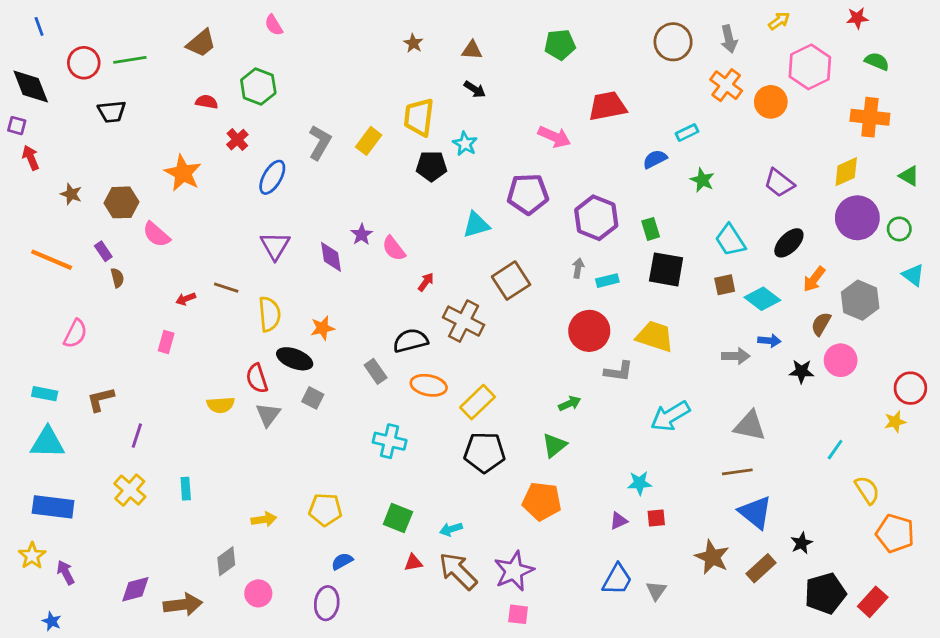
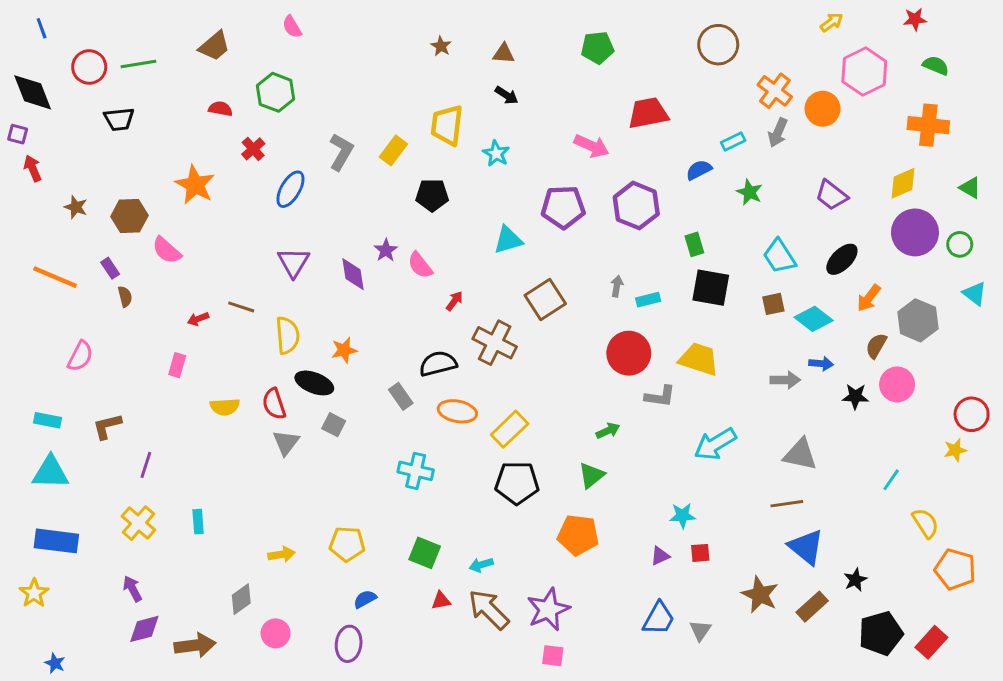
gray arrow: (729, 39) -> (778, 133), moved, turned 36
black pentagon: (431, 166) -> (432, 195), moved
purple hexagon: (596, 218) -> (636, 206), moved
yellow semicircle: (221, 405) -> (225, 407), moved
purple arrow: (66, 572) -> (132, 589), moved

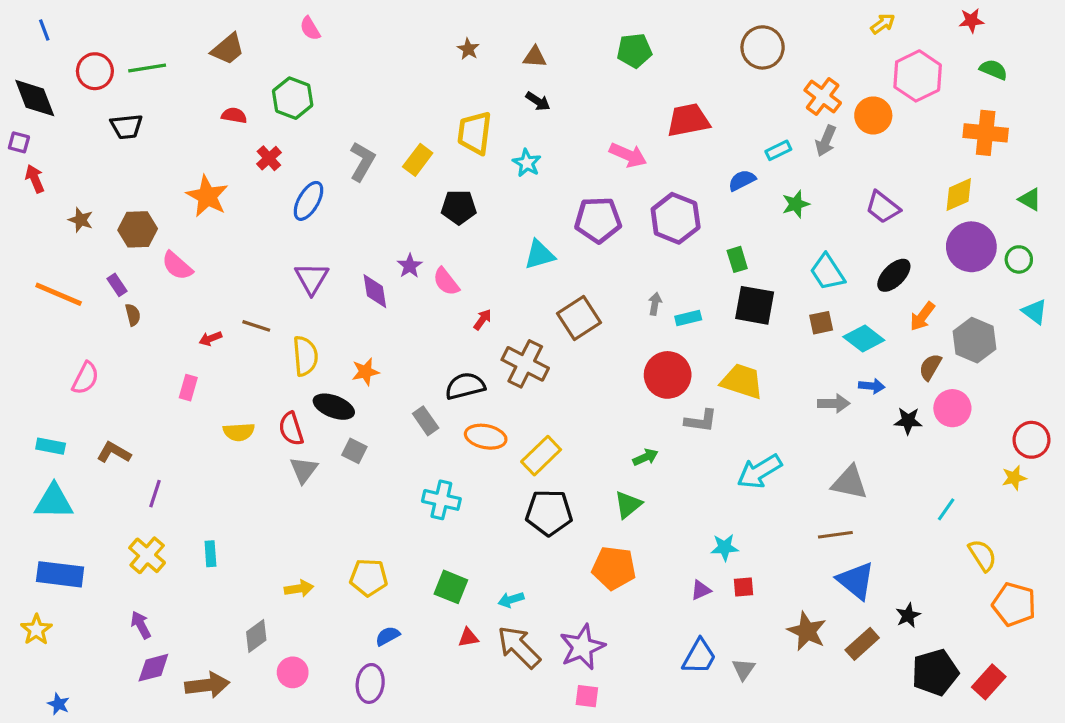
green star: (750, 192) -> (796, 204), turned 30
brown L-shape: (107, 426) -> (114, 452), turned 44

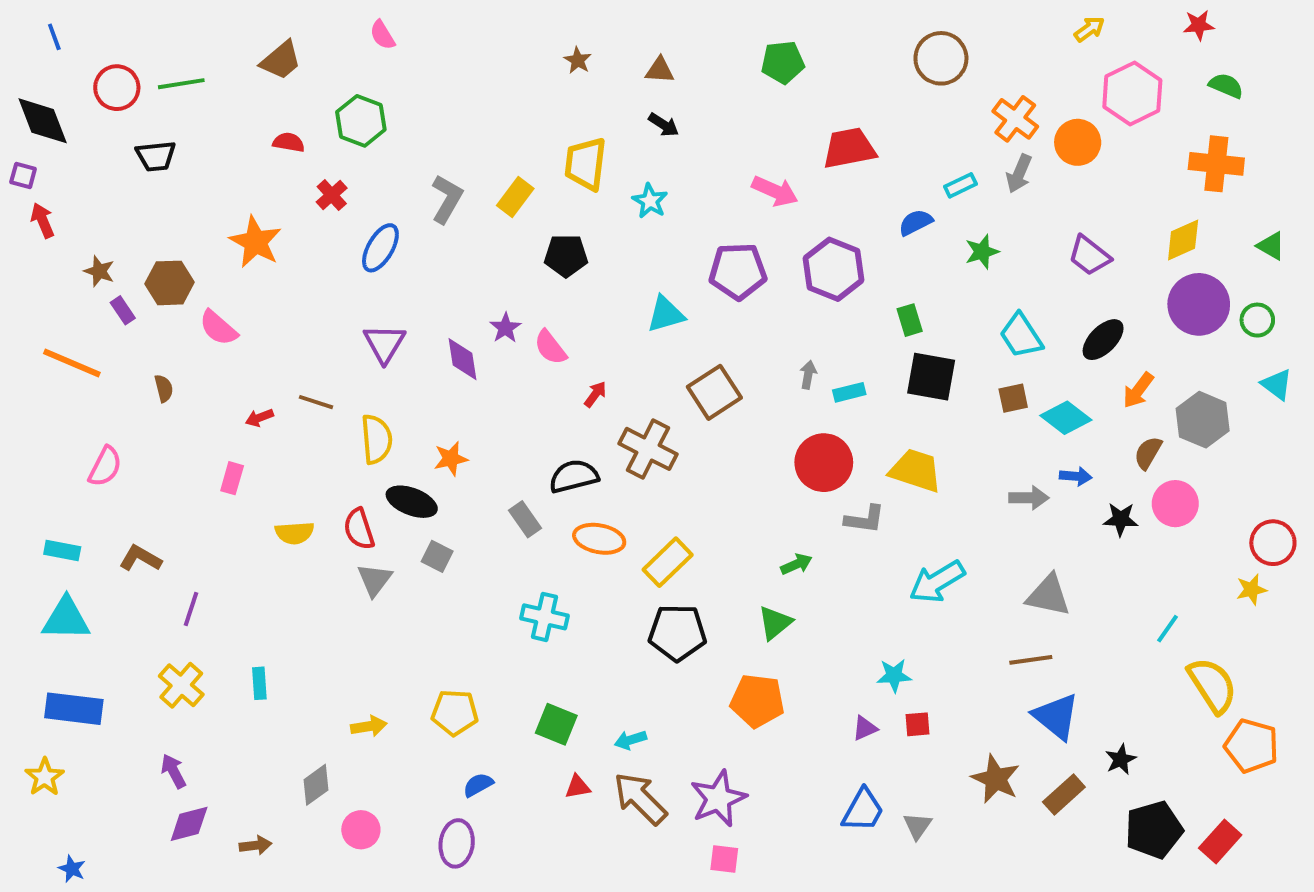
purple rectangle: (117, 285) -> (123, 310), moved
yellow semicircle: (982, 555) -> (1212, 685), size x1.4
brown arrow: (207, 685) -> (255, 845), size x0.6

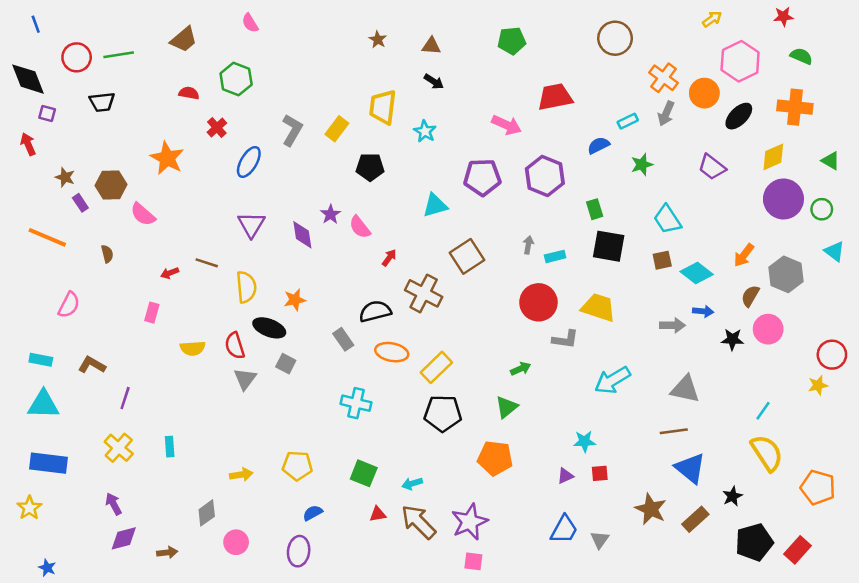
purple square: (23, 176) -> (47, 113), moved
black ellipse: (1103, 340) -> (739, 116), moved
yellow semicircle: (1212, 685) -> (767, 453), moved

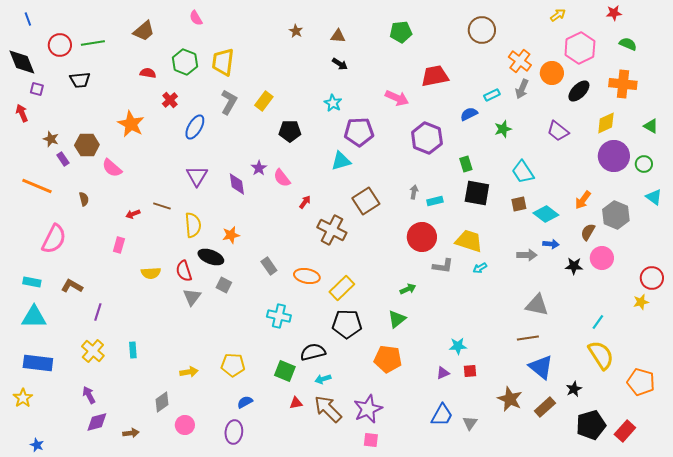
yellow trapezoid: (383, 107) -> (223, 62), moved
purple pentagon: (482, 177) -> (359, 132), moved
pink semicircle: (69, 305) -> (54, 239), size x1.4
black semicircle: (375, 311) -> (313, 352), moved
cyan arrow: (612, 380) -> (480, 268), moved, size x0.5

